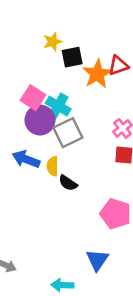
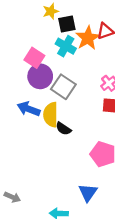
cyan cross: (58, 106) -> (66, 46), moved
gray square: (68, 133) -> (63, 87), turned -30
yellow semicircle: (53, 166) -> (51, 115), size x1.5

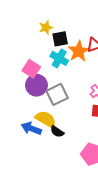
gray square: (63, 87) -> (57, 94), turned 30
blue arrow: (29, 109) -> (31, 128), moved
yellow semicircle: (51, 115) -> (46, 119), turned 120

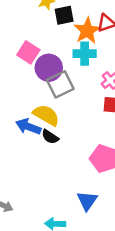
cyan cross: (59, 58) -> (85, 54), moved, turned -30
purple circle: (36, 85) -> (49, 68), moved
black semicircle: (57, 132) -> (50, 137), moved

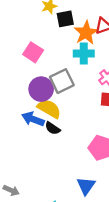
purple circle: (49, 68) -> (41, 89), moved

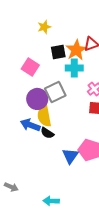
black square: (65, 19) -> (58, 52), moved
yellow semicircle: (49, 109) -> (44, 116), turned -130
blue triangle: (86, 186) -> (70, 156), moved

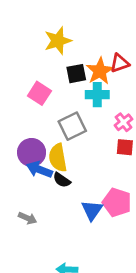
yellow star: (44, 27) -> (58, 41), size x1.5
purple circle: (37, 99) -> (32, 152), moved
gray arrow: (11, 187) -> (28, 218), moved

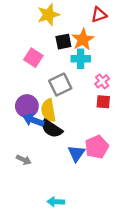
red triangle: (120, 63) -> (99, 15), moved
black semicircle: (62, 180) -> (52, 129), size x1.5
pink pentagon: (117, 202) -> (97, 147), turned 30

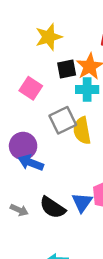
yellow semicircle: (48, 110) -> (82, 131), moved
black semicircle: (52, 129) -> (53, 207), moved

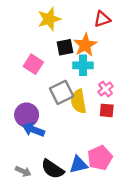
blue triangle: (82, 202) -> (78, 165), turned 42

